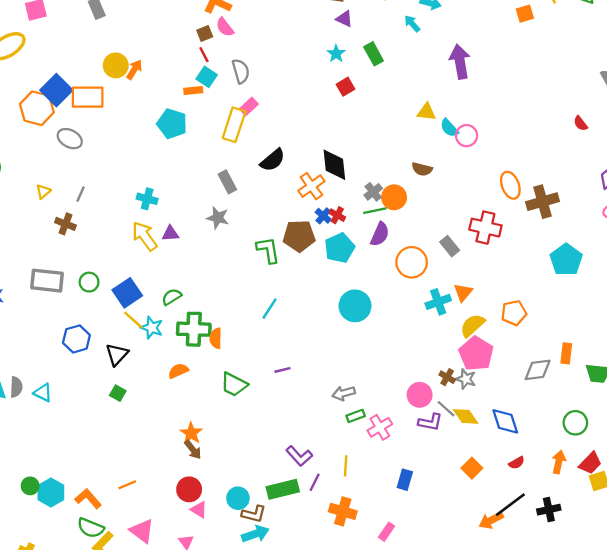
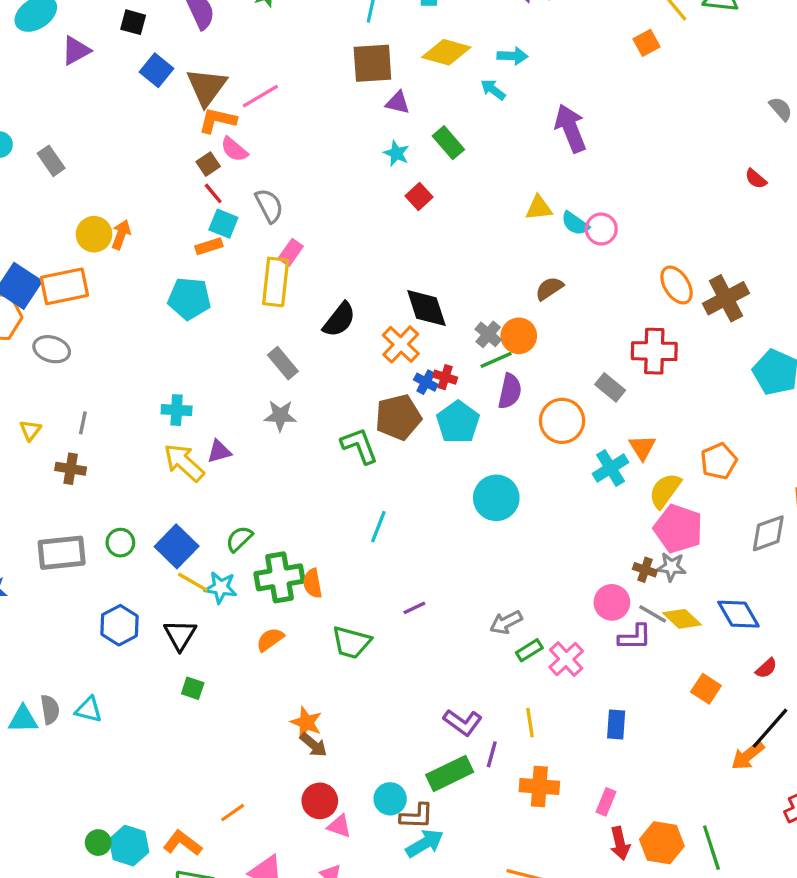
brown semicircle: (422, 169) -> (549, 288), turned 144

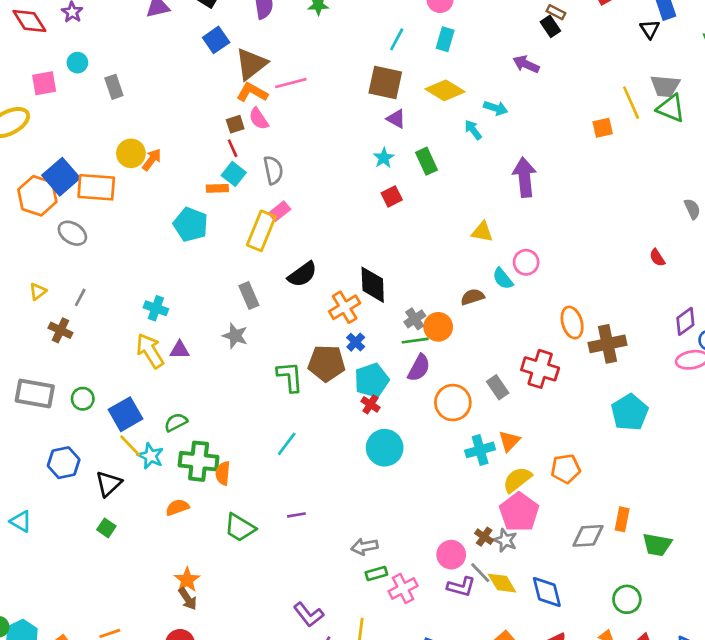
cyan semicircle: (575, 223) -> (503, 279), moved
red cross: (445, 377) -> (370, 404), moved

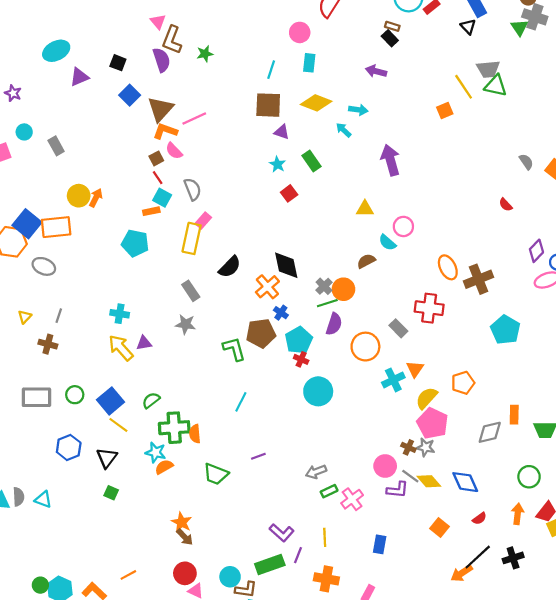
cyan star: (151, 456) -> (156, 452), moved

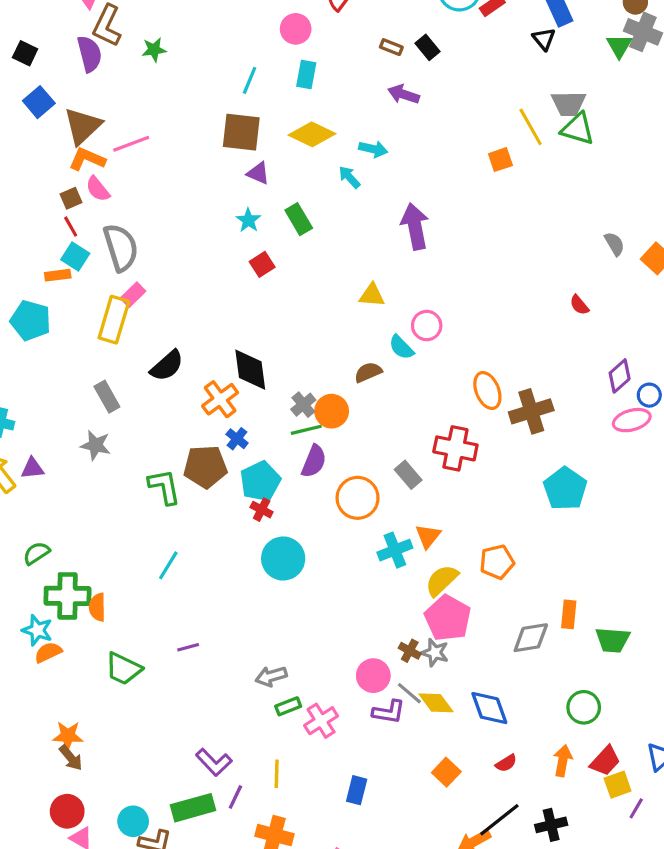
brown rectangle: (392, 26) -> (391, 47), moved
gray semicircle: (193, 189) -> (121, 247), size x1.4
orange star: (182, 522) -> (68, 736), turned -30

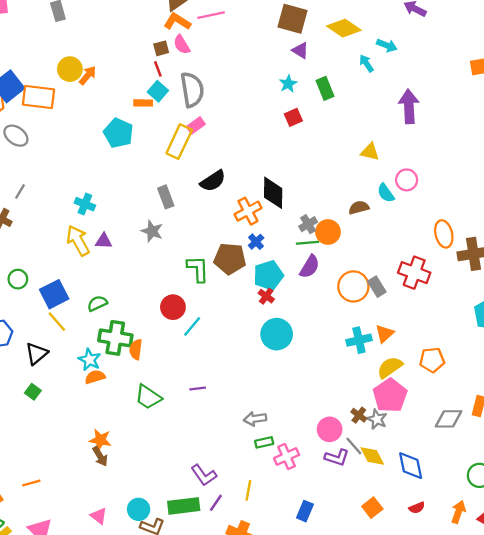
orange circle: (358, 498) -> (353, 286), moved
red circle: (67, 811) -> (173, 307), moved

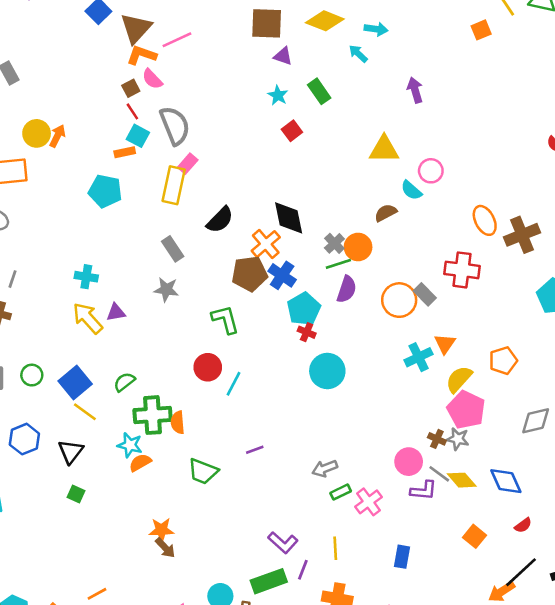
purple arrow: (409, 106) -> (415, 90), size x0.7
yellow triangle: (370, 152) -> (384, 149), size x1.4
blue cross: (256, 242) -> (282, 275), size x1.5
brown pentagon: (230, 259) -> (250, 274), moved

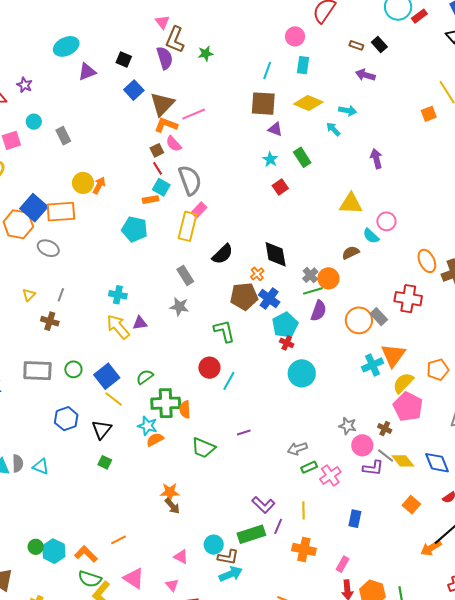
orange cross: (266, 244) -> (257, 274), size x0.6
orange triangle: (445, 344) -> (393, 355), size x1.5
gray star: (458, 439) -> (348, 426), moved

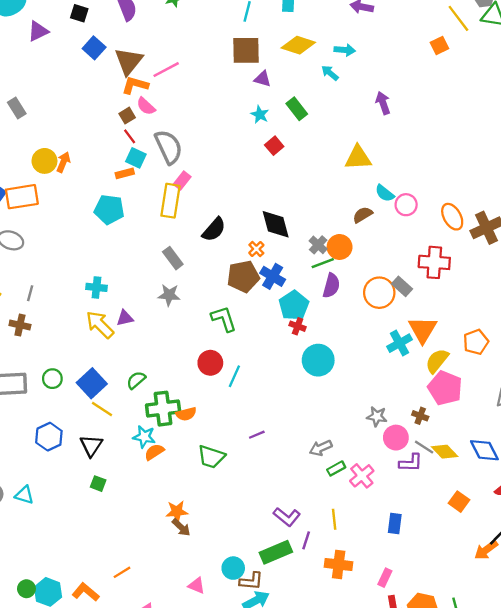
pink circle: (386, 221) -> (406, 205), moved
orange semicircle: (185, 410) -> (186, 414), turned -96

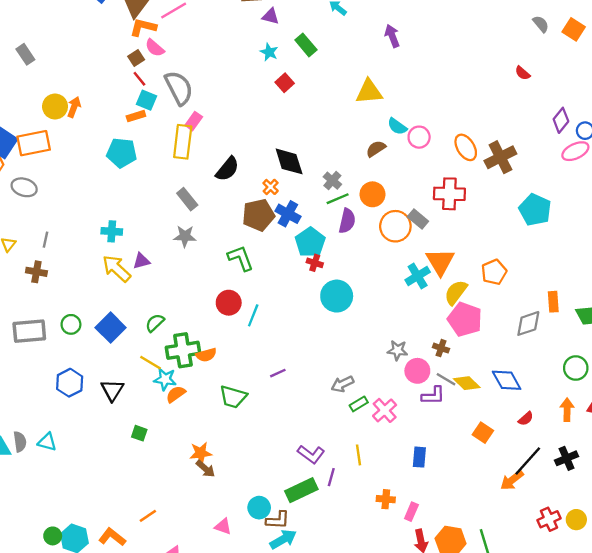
orange circle: (340, 247) -> (372, 194), moved
yellow line: (102, 409) -> (151, 363), moved
green square: (98, 484) -> (139, 433), moved
orange cross: (339, 565) -> (386, 499), moved, size x0.7

